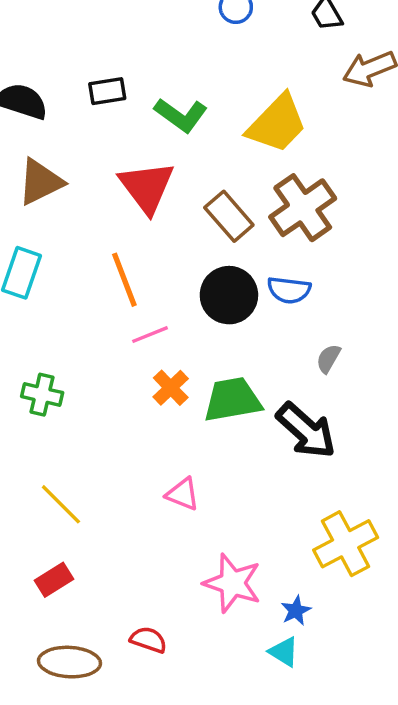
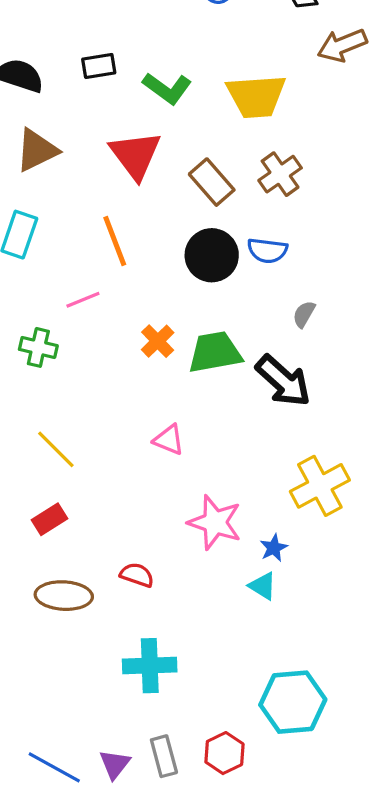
yellow trapezoid: (277, 124) -> (256, 96), turned 42
brown cross: (303, 208) -> (280, 174), size x0.7
pink line: (150, 335) -> (83, 300), moved

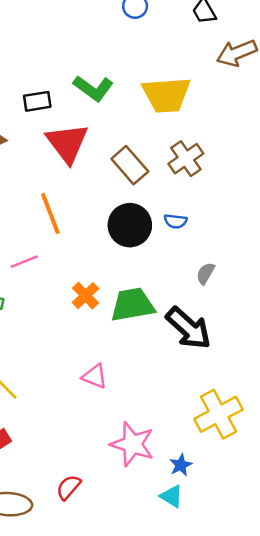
black rectangle: (99, 66) -> (37, 101), moved
blue semicircle: (267, 250) -> (175, 221), size x0.7
red semicircle: (137, 575) -> (69, 487), turned -68

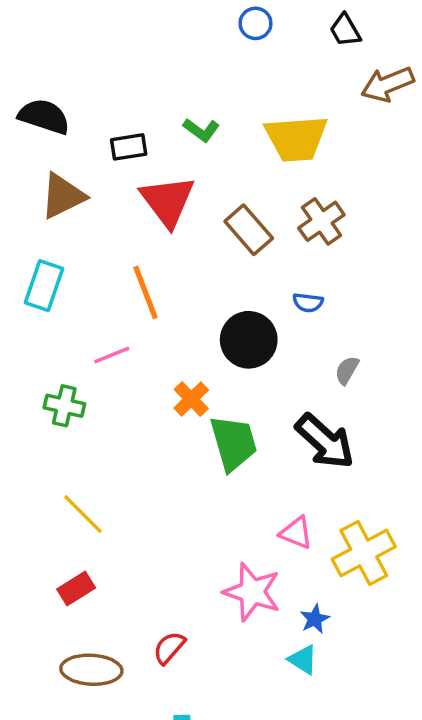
green L-shape: (93, 88) -> (201, 130), size x0.7
black circle: (130, 225) -> (249, 340), moved
green trapezoid: (132, 305) -> (234, 443), moved, turned 84
pink triangle: (95, 376) -> (296, 533), moved

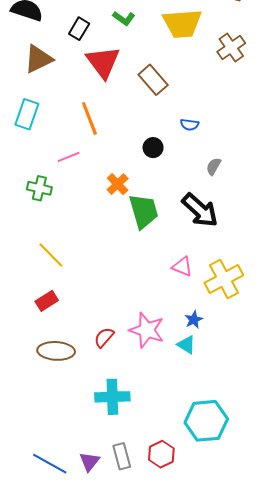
black rectangle: (129, 147) -> (79, 29), turned -50
brown cross: (321, 221) -> (231, 47), moved
black circle: (249, 340) -> (153, 148), size x0.6
pink star: (252, 592) -> (147, 330), moved

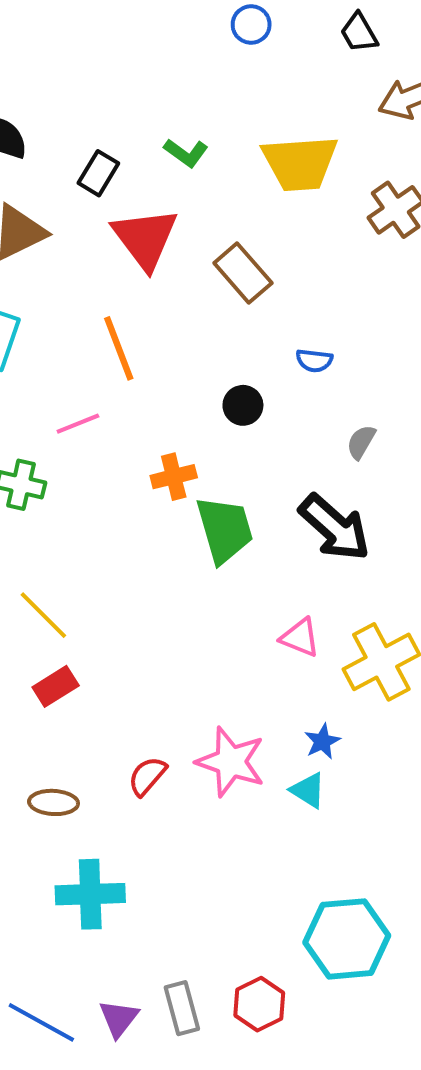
orange cross: (118, 184) -> (174, 477), turned 30
red rectangle: (47, 301) -> (56, 686), moved
brown ellipse: (56, 351) -> (54, 802), size x0.7
cyan cross: (112, 397) -> (90, 894), moved

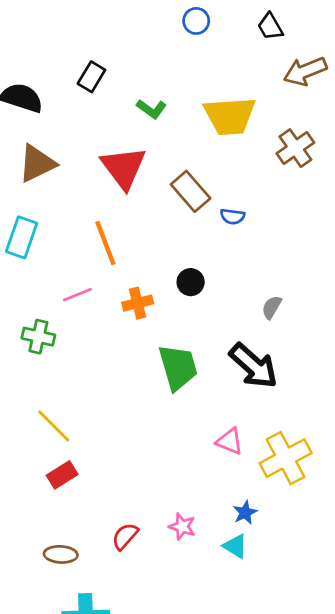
black rectangle: (98, 173) -> (91, 77), moved
blue semicircle: (314, 361) -> (232, 216), moved
orange cross: (174, 477) -> (138, 303), moved
pink star: (231, 762) -> (182, 527), size x0.6

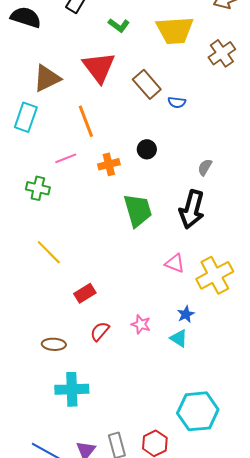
brown triangle: (37, 163) -> (47, 78), moved
black arrow: (253, 366) -> (192, 209), turned 63
red rectangle: (62, 475) -> (85, 293), moved

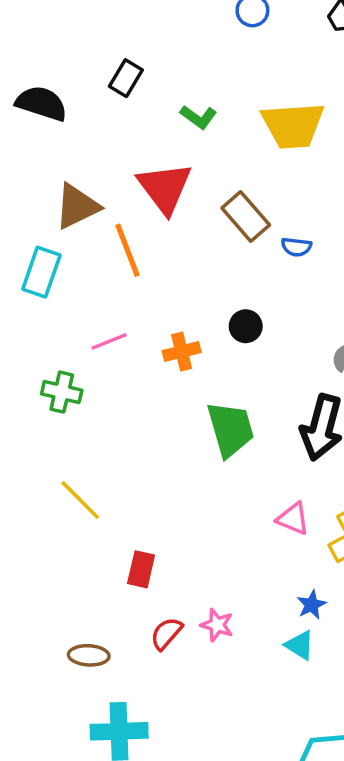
orange line: (86, 121) -> (128, 250), moved
red rectangle: (85, 293) -> (141, 569), turned -45
pink star: (141, 324) -> (217, 625), moved

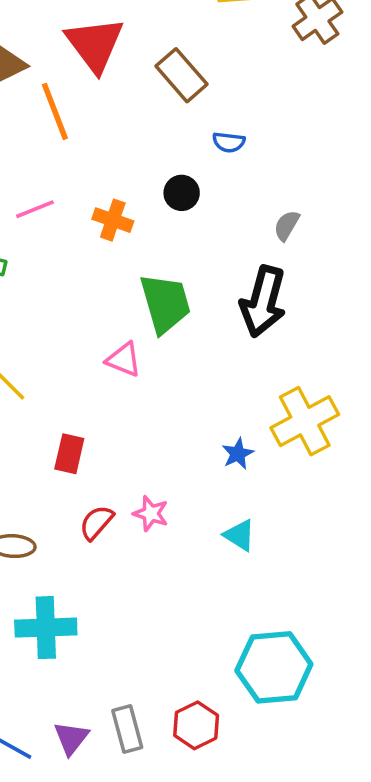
blue semicircle: (296, 247) -> (229, 142), moved
orange cross: (182, 352) -> (113, 220), turned 33
pink triangle: (293, 519) -> (124, 360), moved
blue star: (312, 605) -> (238, 454), moved

